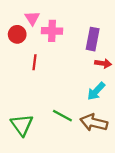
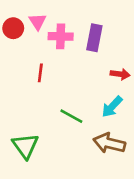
red circle: (17, 34) -> (13, 28), moved
purple rectangle: (93, 39) -> (94, 38), moved
green line: (62, 116) -> (71, 116), moved

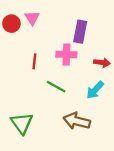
pink cross: (61, 36) -> (66, 55), moved
green line: (71, 116) -> (56, 87), moved
brown arrow: (109, 143) -> (77, 121), moved

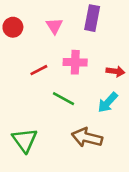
pink triangle: (32, 18) -> (54, 26), moved
purple rectangle: (80, 32) -> (92, 18), moved
red line: (34, 61) -> (39, 70), turned 56

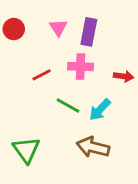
purple rectangle: (92, 18) -> (89, 32), moved
cyan arrow: (108, 102) -> (100, 110), moved

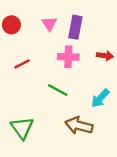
red line: (42, 75) -> (22, 64), moved
red arrow: (124, 76) -> (105, 56), moved
cyan arrow: (100, 110) -> (100, 98), moved

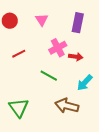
purple rectangle: (75, 27) -> (78, 23), moved
red arrow: (105, 56) -> (76, 57), moved
pink cross: (68, 57) -> (58, 48), turned -30

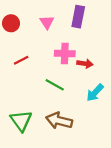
purple rectangle: (78, 23) -> (78, 17), moved
pink cross: (58, 48) -> (65, 54), turned 30
brown arrow: (67, 106) -> (59, 121), moved

